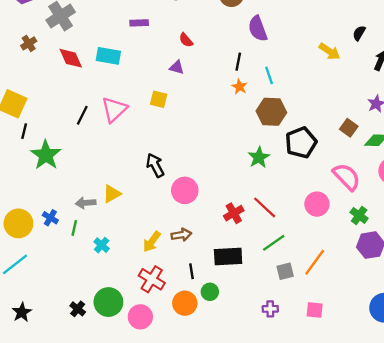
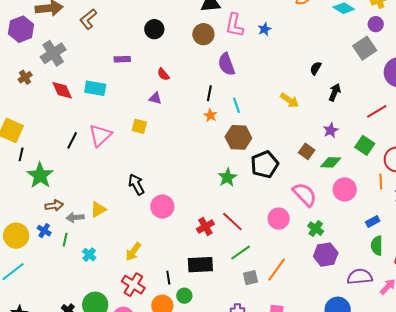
yellow arrow: (329, 51) -> (290, 100), moved
brown arrow: (181, 235) -> (54, 206), moved

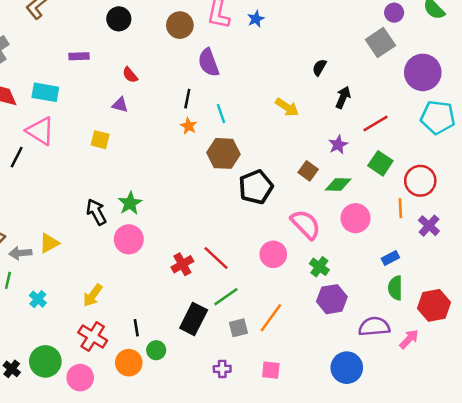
red line: (377, 111) -> (375, 123), moved
pink triangle: (100, 135) -> (40, 131), moved, turned -45
green star: (227, 177) -> (130, 203), moved
black rectangle: (200, 265) -> (194, 319), moved, turned -60

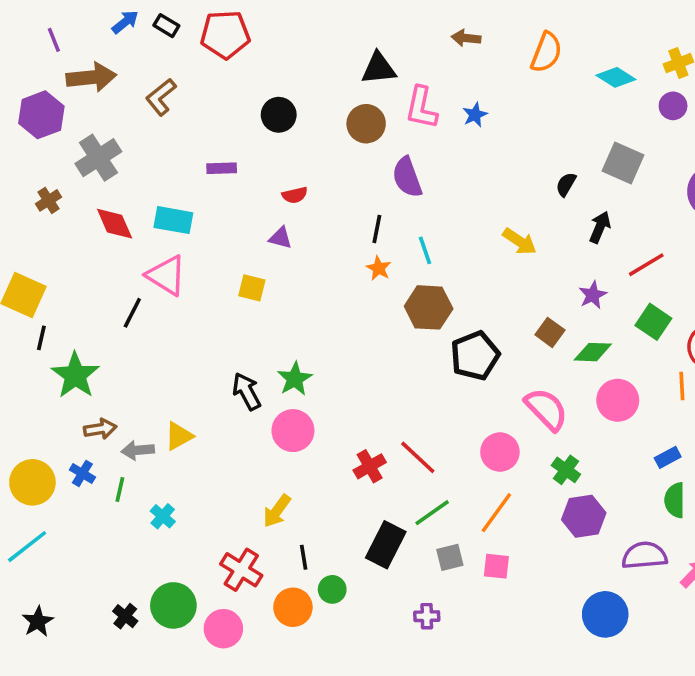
gray square: (380, 43) -> (623, 163), moved, turned -32
red semicircle: (130, 75) -> (295, 195), turned -63
yellow arrow: (93, 295) -> (277, 511), moved
orange line: (271, 318) -> (496, 513), moved
pink square: (271, 370) -> (496, 566), moved

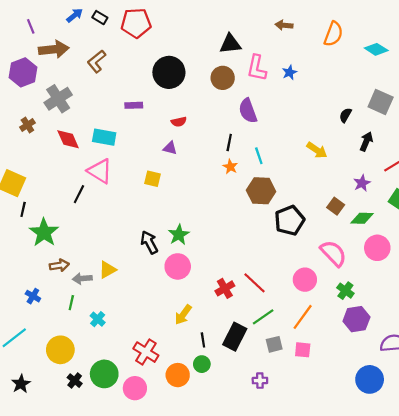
black circle: (279, 115) -> (169, 72), size x1.5
blue cross: (82, 473) -> (33, 296), moved
yellow circle: (32, 482) -> (60, 350), moved
yellow arrow: (277, 511) -> (183, 315), moved
black line: (304, 557) -> (203, 340), moved

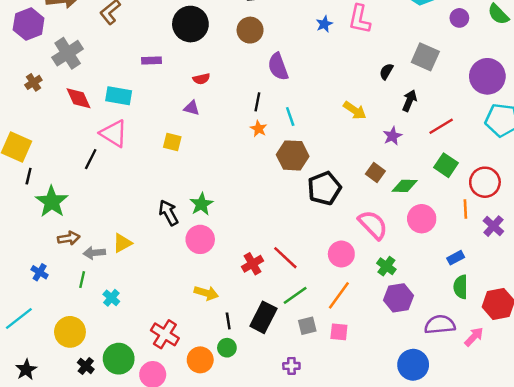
pink L-shape: (257, 68) -> (360, 19), moved
purple star: (362, 183) -> (392, 136), moved
yellow arrow: (183, 315) -> (206, 293), turned -110

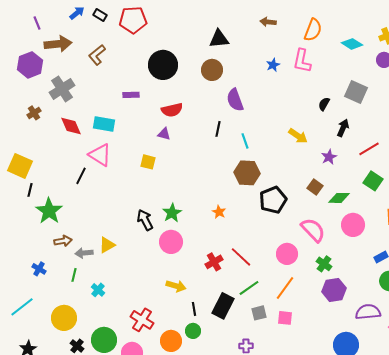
red semicircle: (201, 79) -> (172, 110), size x1.5
orange star: (259, 129) -> (219, 212), moved

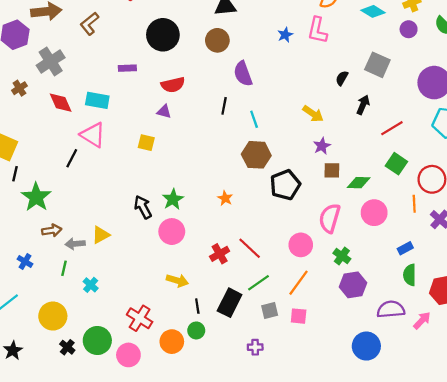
purple star: (329, 157) -> (322, 146), moved
brown square: (315, 187) -> (332, 170), turned -35
pink semicircle: (313, 230) -> (330, 218), turned -120

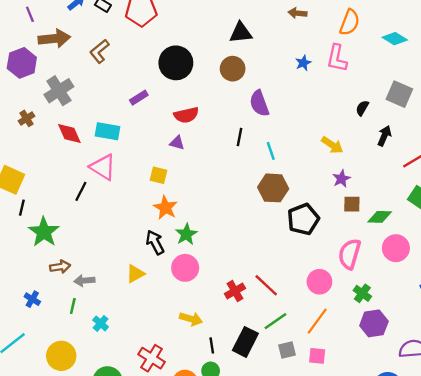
purple rectangle: (127, 68) -> (139, 98), turned -30
orange star: (225, 198) -> (165, 208), moved, size x1.5
yellow triangle: (101, 235) -> (135, 274), moved

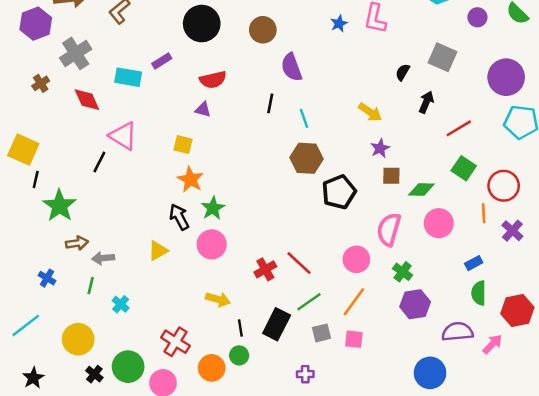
cyan rectangle: (108, 131) -> (128, 77), moved

